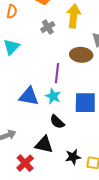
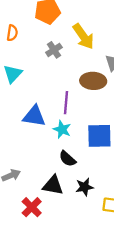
yellow arrow: (74, 16) -> (83, 36), turned 140
blue triangle: (29, 96) -> (34, 116), moved
black star: (73, 157) -> (85, 187), moved

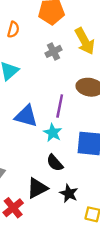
black triangle: (53, 185) -> (37, 188), turned -45
black star: (85, 187) -> (69, 193), turned 30

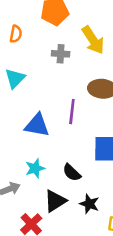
gray cross: (54, 51) -> (61, 54), turned 35
cyan star: (53, 133) -> (35, 168), moved, turned 30

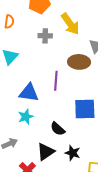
cyan star: (35, 168) -> (26, 117), moved

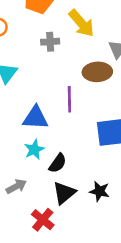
black semicircle: (58, 129) -> (58, 163), moved, turned -91

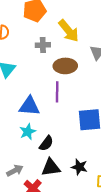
brown ellipse: (97, 72) -> (65, 66), moved
gray arrow: (16, 186) -> (15, 171), moved
black triangle: (64, 193) -> (51, 167), turned 30

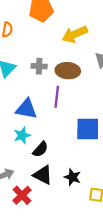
yellow arrow: (69, 31) -> (75, 34), turned 100
gray cross: (43, 45) -> (39, 66), moved
black triangle: (51, 167) -> (43, 175), turned 30

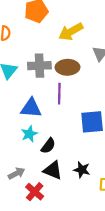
gray cross: (39, 66) -> (39, 66), size x1.5

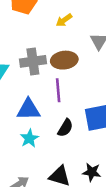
yellow arrow: (71, 32) -> (64, 20), size x0.6
black semicircle: (48, 146) -> (65, 128), moved

